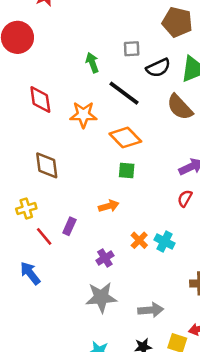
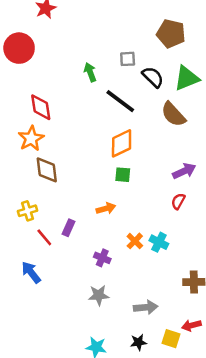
black semicircle: (158, 68) -> (153, 77), turned -110
orange star: (83, 115) -> (31, 139), moved, turned -30
orange diamond: (125, 138) -> (122, 143), turned -72
purple cross: (105, 258) -> (102, 258), turned -35
gray star: (101, 297) -> (99, 295), size x0.7

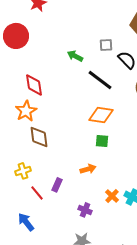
green arrow: (90, 72) -> (75, 56), turned -42
orange diamond: (122, 143) -> (101, 115), turned 35

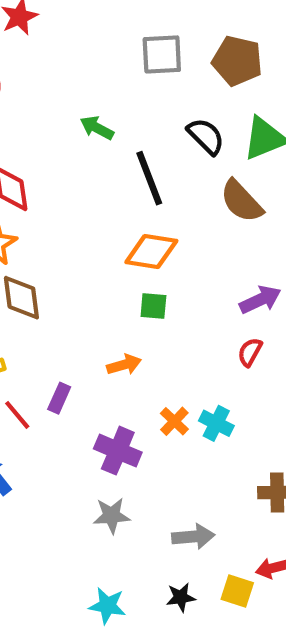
gray square: (106, 45) -> (162, 54), moved, size x1.5
black line: (100, 80) -> (149, 178), turned 32
purple cross: (85, 210) -> (118, 451), size x1.5

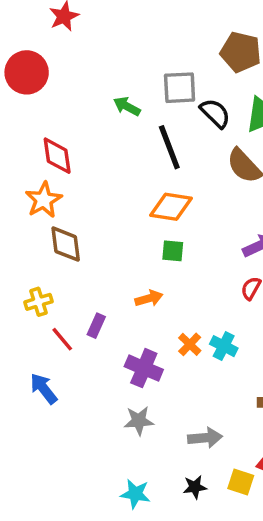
gray square: (162, 54) -> (180, 88), moved

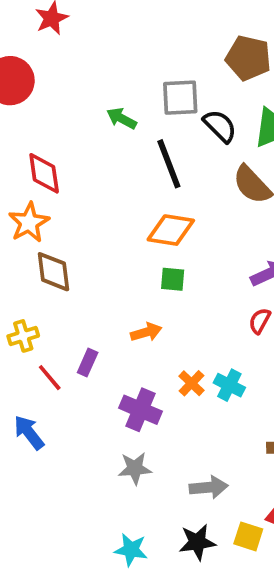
black star: (195, 487) -> (197, 542), size x1.4

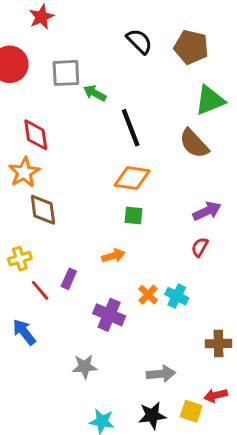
gray square: (180, 98) -> (66, 73), moved
black semicircle: (220, 126) -> (139, 41), moved
gray star: (135, 468) -> (85, 367), moved

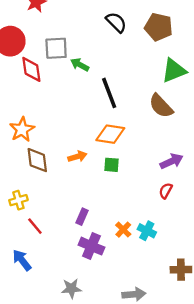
red diamond: (36, 135) -> (31, 69), moved
orange arrow: (113, 256) -> (77, 157), moved
purple rectangle: (69, 279) -> (82, 217), moved

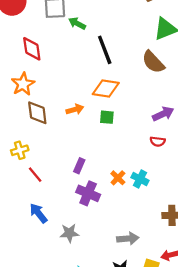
red diamond: (31, 69) -> (32, 49), moved
red semicircle: (166, 191) -> (158, 141), turned -112
blue arrow: (22, 260) -> (38, 213), moved

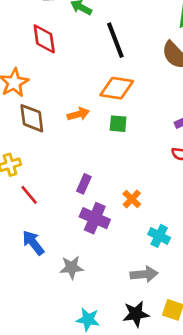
red diamond: (32, 49) -> (44, 39), moved
cyan cross: (140, 179) -> (159, 236), moved

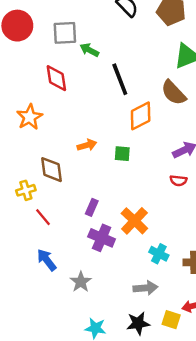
orange diamond: (117, 88) -> (141, 116), moved, turned -36
brown diamond: (32, 118) -> (52, 170), moved
orange cross: (132, 199) -> (134, 221), size x1.6
gray star: (72, 267) -> (81, 282), turned -30

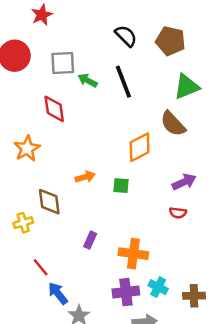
black line: (120, 79) -> (123, 82), moved
red line: (43, 217) -> (41, 267), moved
orange cross: (134, 221) -> (133, 254), turned -36
purple cross: (102, 238) -> (126, 292), moved, turned -30
blue arrow: (47, 260) -> (58, 293), moved

